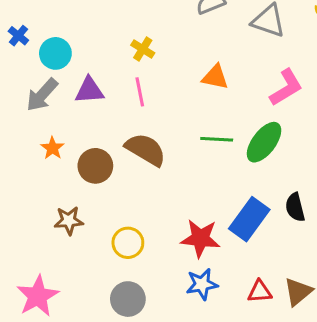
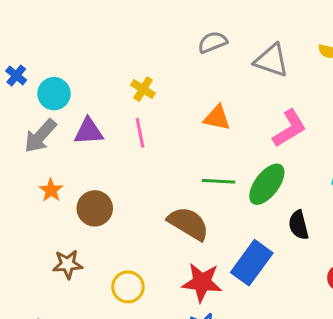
brown semicircle: (146, 150) -> (188, 223), moved
black semicircle: (295, 207) -> (299, 225), moved

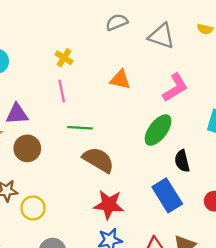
purple triangle: (89, 131) -> (17, 114), moved
green line: (219, 181) -> (80, 128), moved
blue rectangle: (252, 263) -> (167, 195), moved, turned -68
yellow circle: (128, 287) -> (33, 208), moved

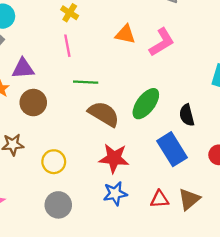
pink L-shape: (175, 88) -> (162, 42), moved
green ellipse: (158, 130) -> (146, 104), moved
yellow circle: (33, 208) -> (54, 162), moved

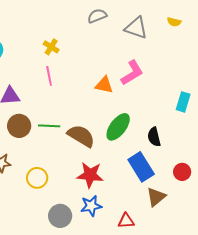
orange triangle: (125, 34) -> (104, 85), moved
green line: (86, 82) -> (49, 126), moved
red triangle: (159, 199) -> (126, 221), moved
brown triangle: (189, 199) -> (156, 197), moved
gray circle: (58, 205) -> (60, 216), moved

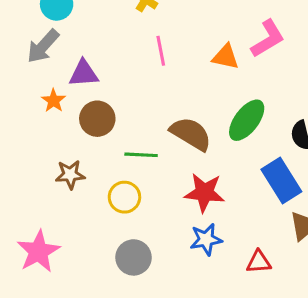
pink line: (49, 76) -> (161, 51), moved
green line: (49, 126) -> (141, 155), moved
gray circle: (60, 216) -> (134, 257), moved

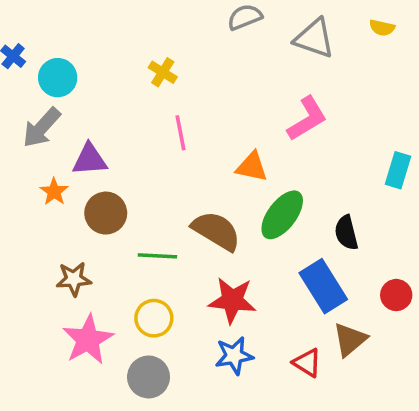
orange triangle: (226, 57) -> (252, 167), moved
yellow circle: (124, 197) -> (154, 318), moved
pink star: (38, 251) -> (88, 340), moved
red triangle: (259, 262) -> (307, 363), moved, turned 36

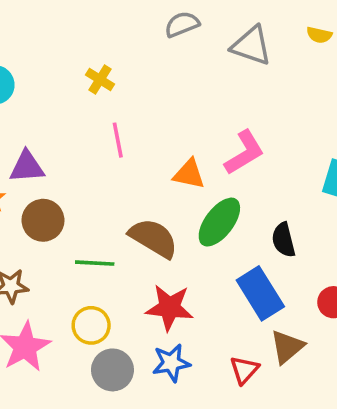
pink L-shape: (307, 119) -> (244, 153), moved
red triangle: (307, 363) -> (244, 370), turned 40
gray circle: (149, 377) -> (112, 370), moved

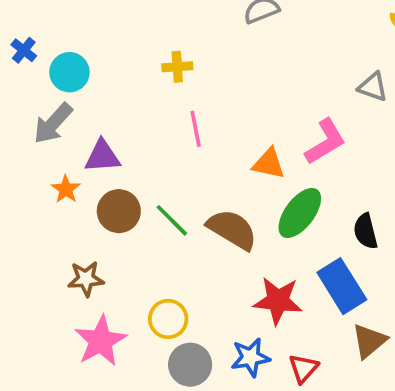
gray triangle: (251, 46) -> (373, 87), moved, size x0.7
yellow cross: (100, 80) -> (177, 67), turned -36
green line: (95, 263) -> (172, 220), moved, turned 42
red star: (169, 308) -> (278, 301), moved
red triangle: (244, 370) -> (303, 368), moved

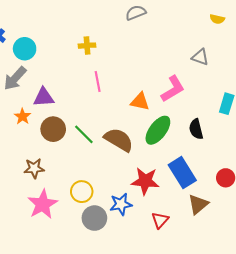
black semicircle: (366, 231) -> (196, 129), moved
blue star: (250, 357) -> (121, 204), moved

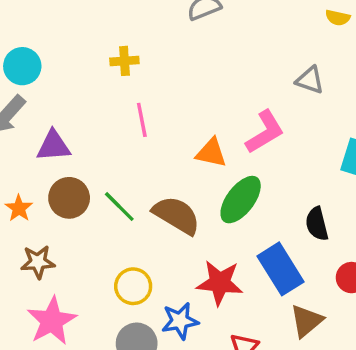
orange star: (22, 116) -> (19, 208), moved
black semicircle: (196, 129) -> (317, 224), moved
yellow circle: (82, 192) -> (133, 286), moved

